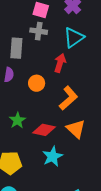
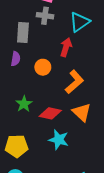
cyan star: (52, 156) -> (59, 140), turned -30

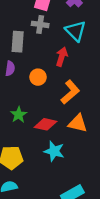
cyan triangle: (80, 22) -> (76, 31), turned -40
orange triangle: (82, 112) -> (78, 123), turned -30

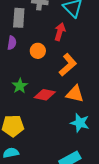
cyan star: (54, 151) -> (80, 123), moved

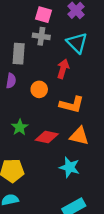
orange L-shape: (68, 65) -> (72, 105), turned 55
cyan star: (80, 123) -> (69, 167), moved

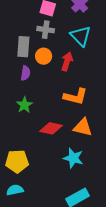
purple semicircle: (11, 81) -> (25, 73), moved
orange circle: (39, 89) -> (44, 56), moved
green star: (20, 127) -> (24, 105), moved

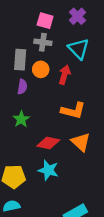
orange triangle: (83, 127) -> (81, 142), turned 30
cyan star: (73, 158) -> (48, 170), moved

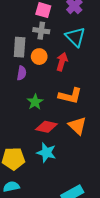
green star: (21, 119) -> (35, 102), moved

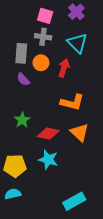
purple semicircle: (22, 73) -> (23, 79), turned 128
green star: (35, 102) -> (22, 120), moved

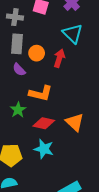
gray cross: (43, 37) -> (15, 17), moved
orange L-shape: (72, 102) -> (41, 93), moved

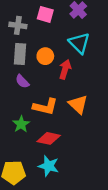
orange circle: (37, 53) -> (45, 56), moved
orange triangle: (75, 122) -> (78, 104), moved

